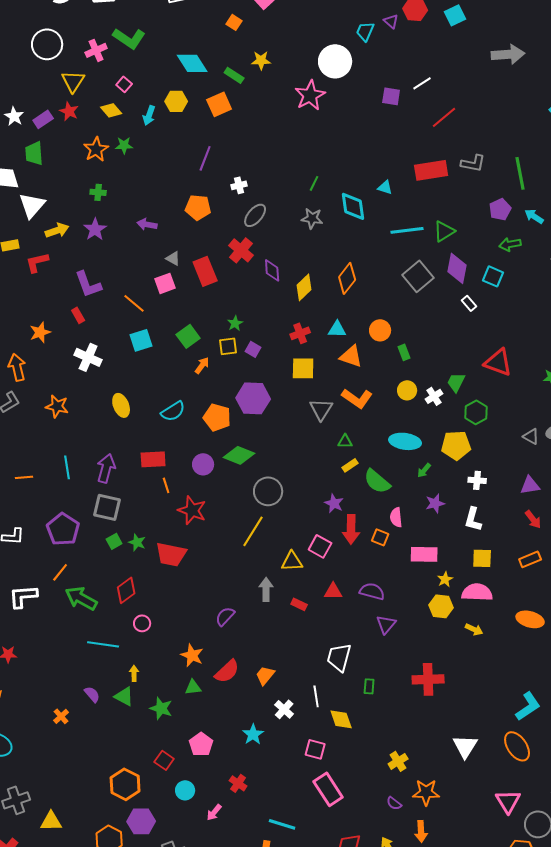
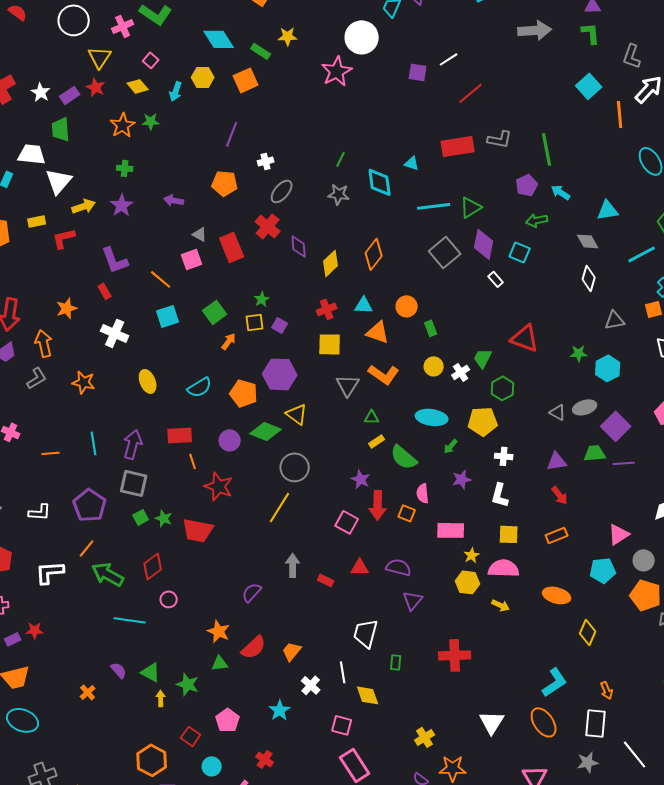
yellow triangle: (292, 561) -> (297, 414), moved, turned 40
yellow arrow: (134, 673) -> (161, 698), moved

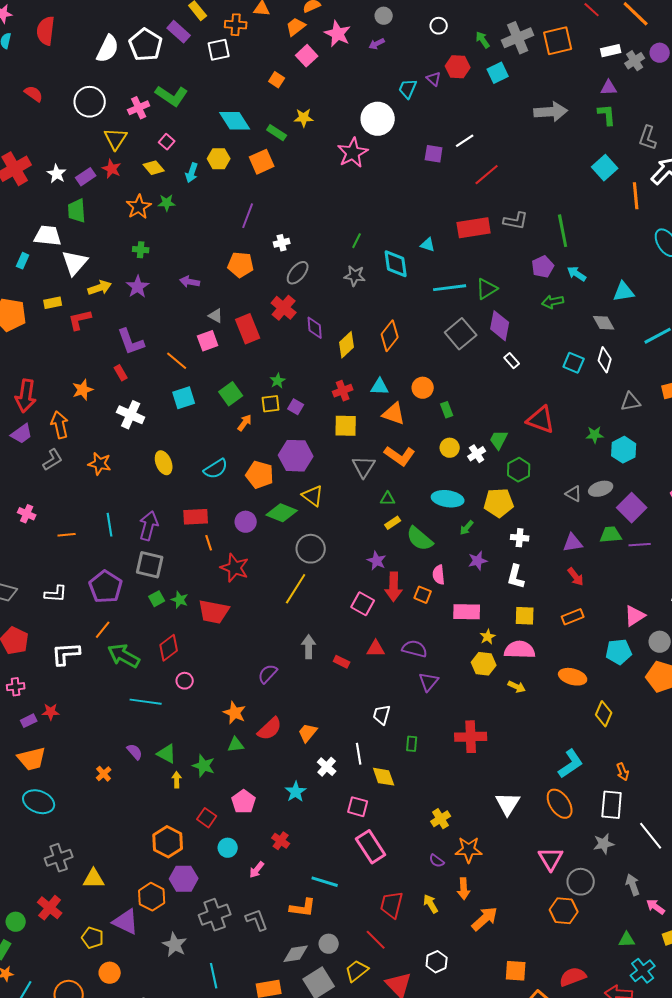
cyan square: (520, 252) -> (574, 363), moved
white trapezoid: (366, 633) -> (382, 715), size x0.7

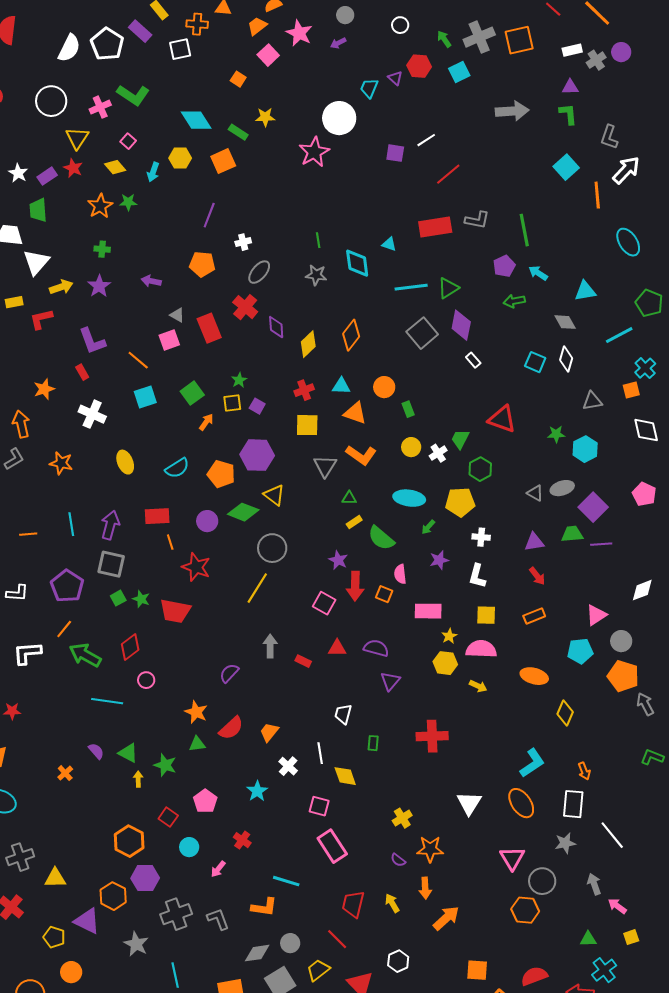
green line: (357, 241) -> (318, 240), turned -35

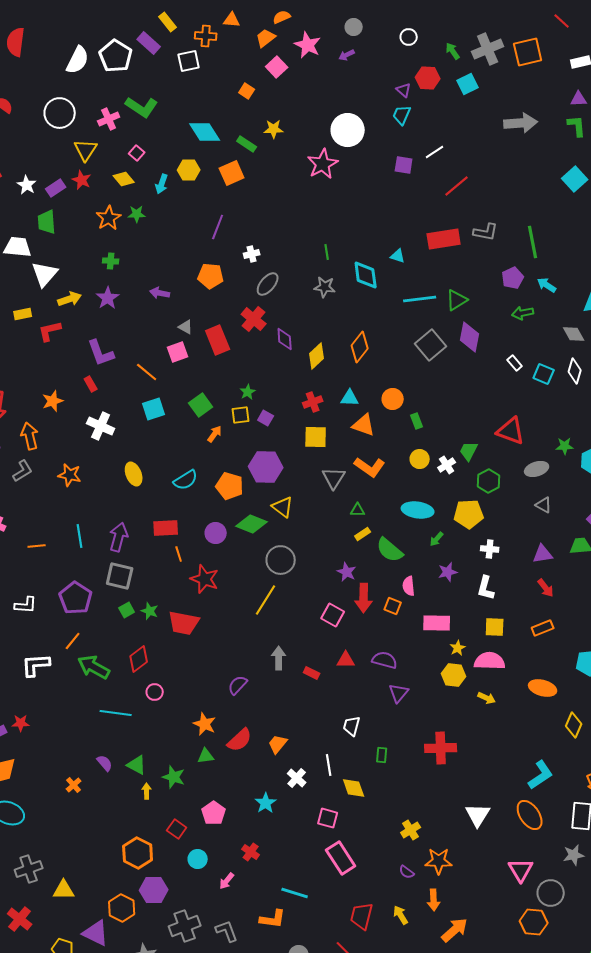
cyan trapezoid: (369, 88) -> (402, 115), moved
white rectangle: (473, 360) -> (515, 363), moved
gray ellipse: (562, 488) -> (537, 469), moved

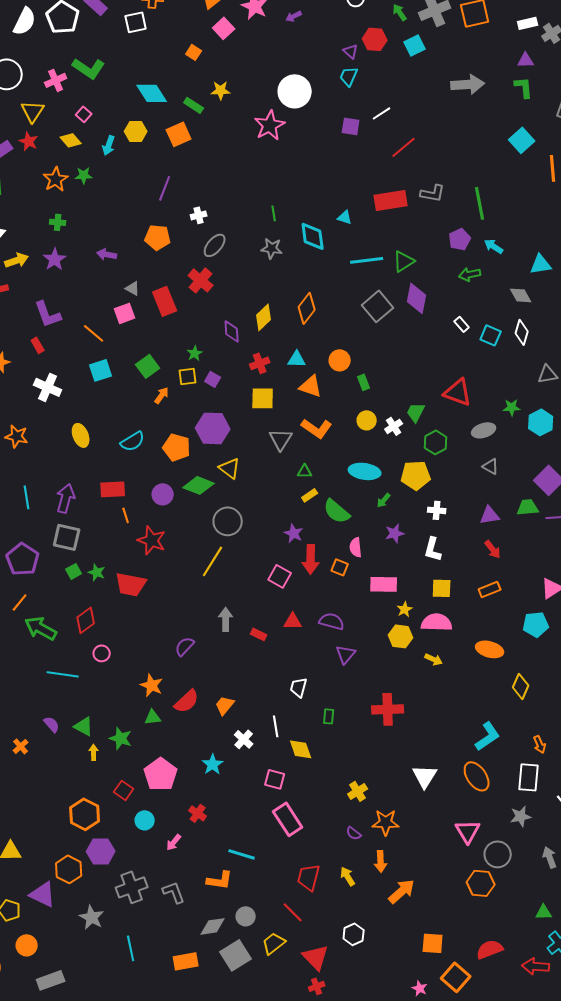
purple diamond: (285, 339) -> (232, 331), moved
pink pentagon: (214, 813) -> (161, 774), size x1.4

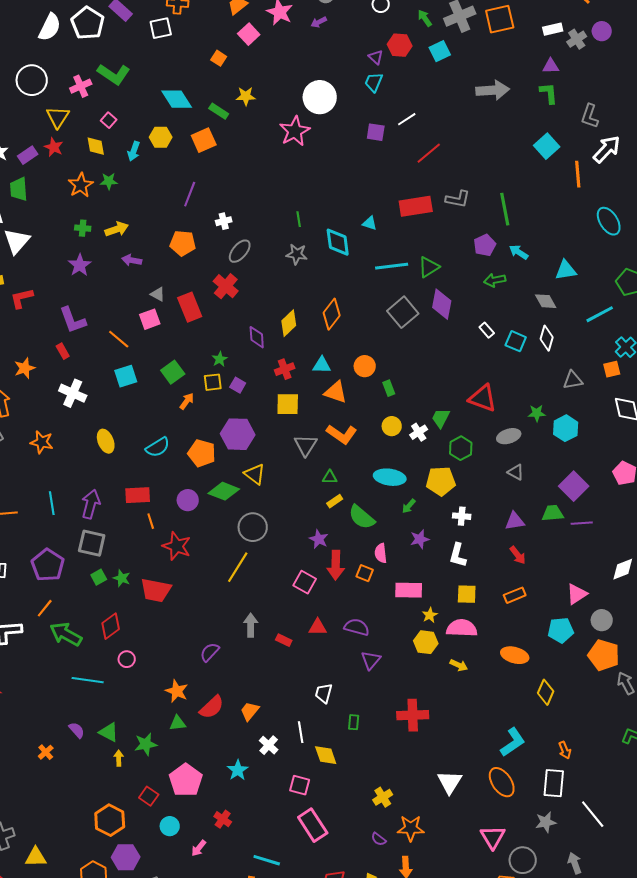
yellow diamond: (71, 140) -> (96, 146), turned 30
yellow arrow: (17, 260) -> (117, 229), moved
green star: (121, 738) -> (146, 744), turned -30

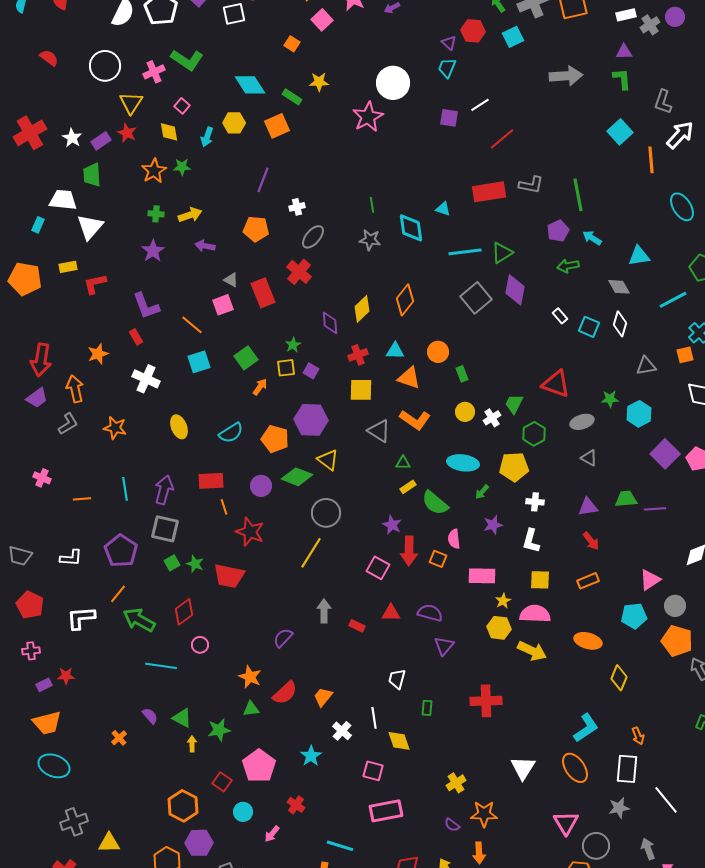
gray triangle: (306, 445) -> (379, 431), turned -30
purple square: (574, 486) -> (665, 454), moved
yellow arrow: (459, 665) -> (532, 651), size x1.6
pink rectangle: (313, 825) -> (386, 811), turned -68

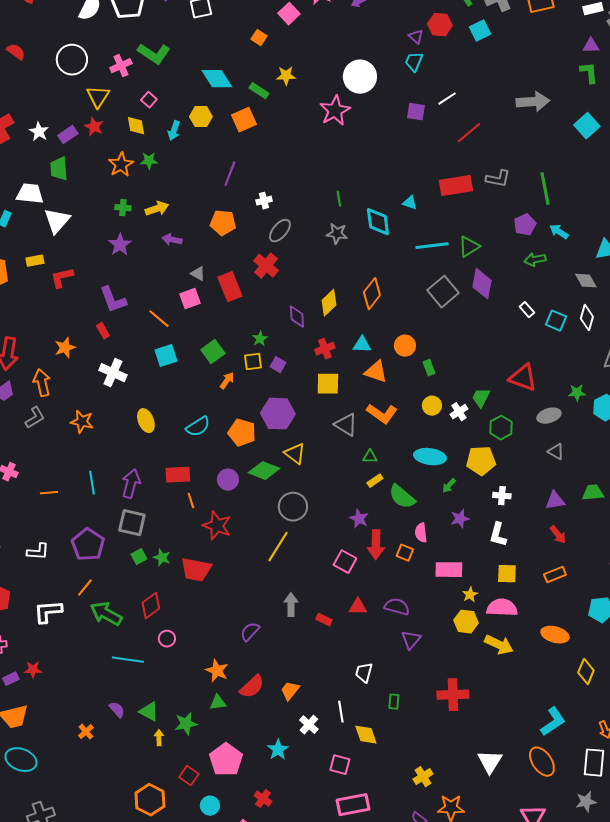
gray arrow: (566, 76) -> (533, 102), moved

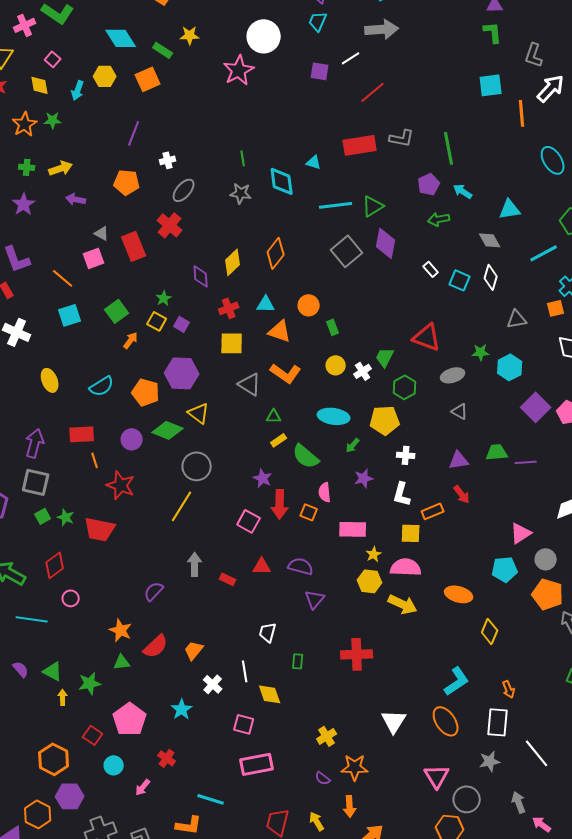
gray arrow: (533, 102) -> (382, 29), moved
cyan square: (587, 126) -> (491, 85), turned 35
yellow square: (253, 362) -> (157, 321), turned 36
orange rectangle: (555, 575) -> (433, 511), moved

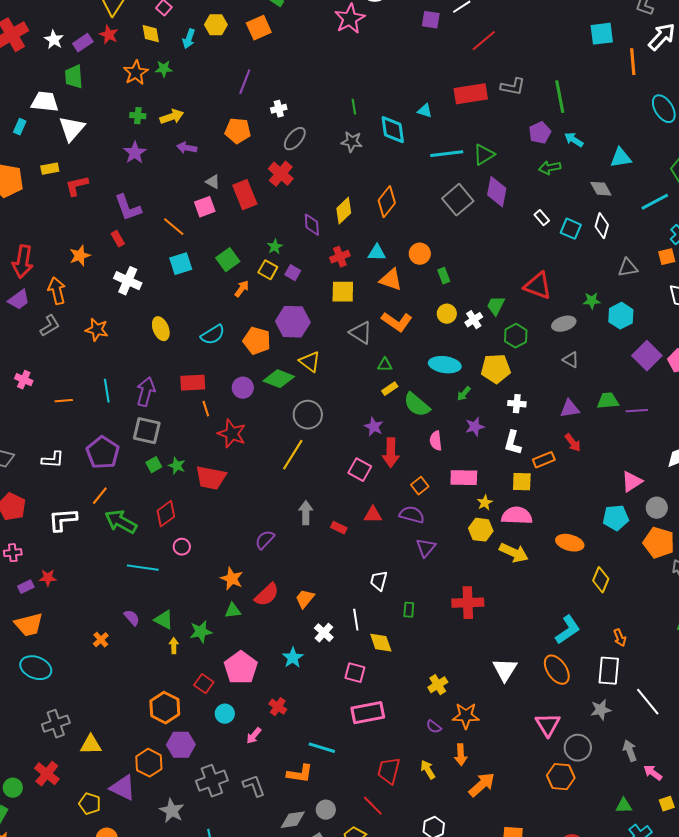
orange square: (309, 512) -> (420, 486), moved, turned 30

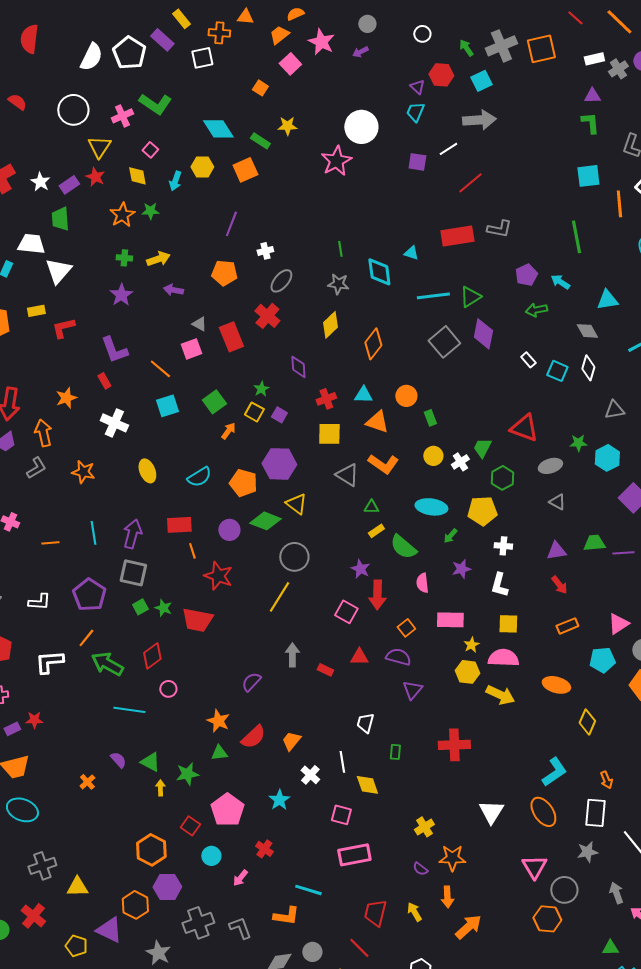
green line: (560, 97) -> (576, 237), moved
yellow diamond: (344, 211) -> (330, 325), moved
orange rectangle: (544, 460) -> (567, 626), moved

